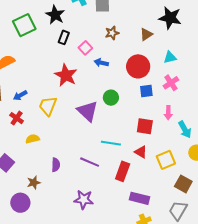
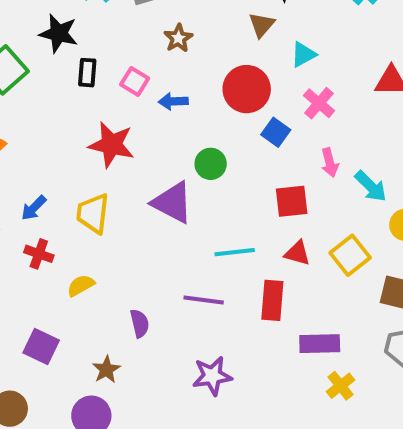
brown triangle: (146, 34) -> (262, 25), moved
blue square: (146, 91) -> (276, 132), turned -32

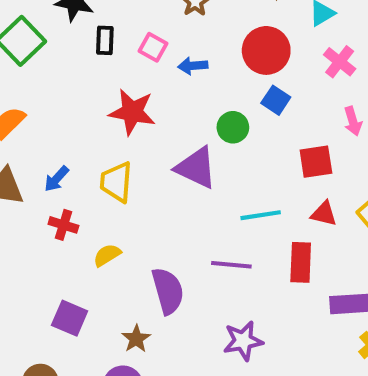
blue square: (276, 132) -> (276, 100), moved
purple semicircle: (140, 323) -> (168, 291), size x1.6

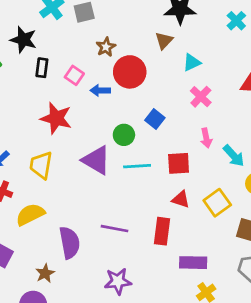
red circle: (266, 50) -> (130, 72), moved
cyan line: (261, 215) -> (137, 166), moved
yellow semicircle: (107, 255) -> (30, 214), size x1.5

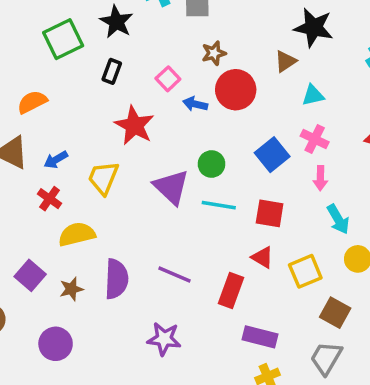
black rectangle: (42, 68) -> (112, 71), moved
pink cross: (201, 97) -> (315, 139), turned -30
blue square: (155, 119) -> (272, 155), moved, size x1.4
pink arrow: (206, 138) -> (320, 178), moved
brown star: (45, 273) -> (71, 289), moved

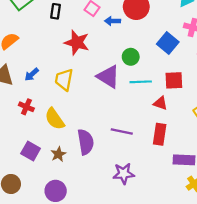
red cross: (50, 199) -> (26, 107), moved
yellow semicircle: (77, 234) -> (55, 119), turned -100
red triangle: (262, 257) -> (160, 103), moved

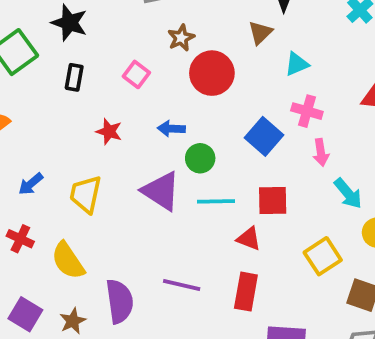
blue arrow: (112, 21) -> (171, 129), moved
red star: (77, 43) -> (109, 132), size x0.6

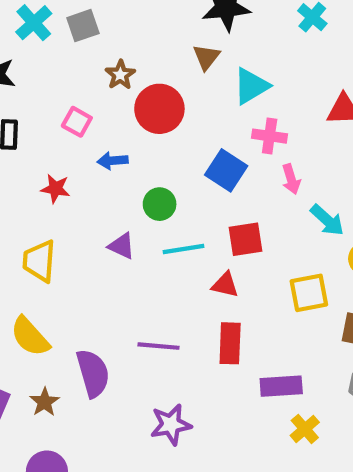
cyan triangle: (297, 64) -> (251, 86), size x1.4
blue arrow: (171, 129) -> (113, 161), moved
purple triangle: (161, 191) -> (122, 246), size x0.6
yellow square: (323, 256) -> (309, 293), turned 30

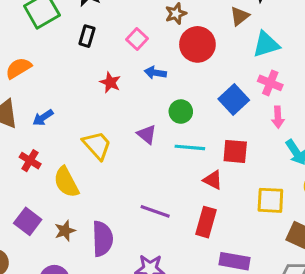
yellow trapezoid: (39, 261) -> (97, 145), moved, turned 120
purple semicircle: (93, 373) -> (102, 239), moved

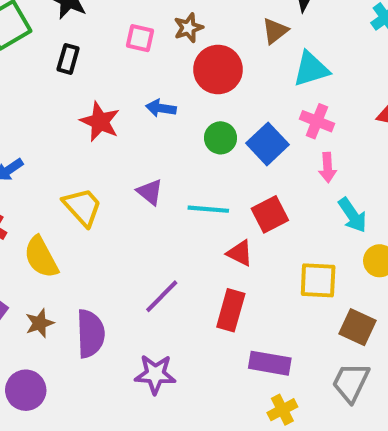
pink square: (137, 39) -> (140, 38), moved, turned -30
red star: (110, 82) -> (100, 122), size x1.4
green circle: (181, 112) -> (220, 138), moved
red square: (235, 151) -> (270, 214), turned -32
purple line: (155, 211) -> (162, 296), turned -64

